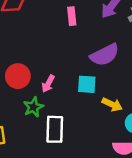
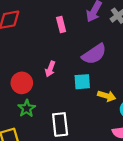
pink arrow: (48, 84) -> (50, 69), moved
green star: (33, 107) -> (27, 108), moved

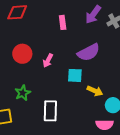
red circle: (22, 83) -> (22, 54), moved

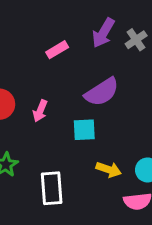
pink rectangle: (63, 22) -> (57, 50), turned 72
yellow arrow: (95, 91) -> (109, 170), moved

